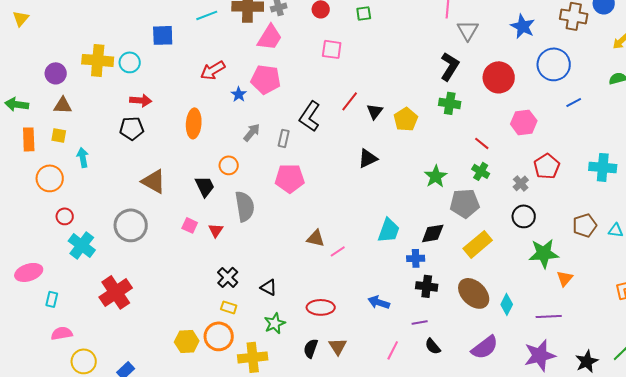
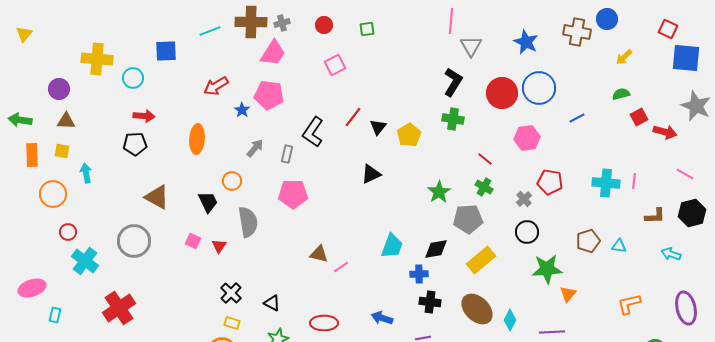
pink square: (332, 49) -> (335, 65), turned -35
yellow cross: (98, 60) -> (97, 59), moved
blue circle: (554, 64) -> (539, 88), moved
red pentagon: (547, 166) -> (550, 182), turned -30

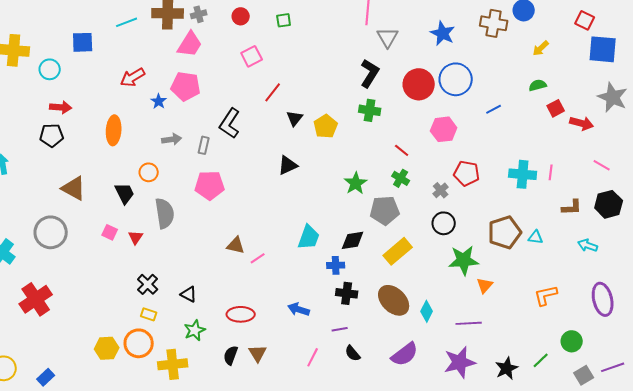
red line: (353, 117) -> (273, 92), moved
gray arrow: (255, 148) -> (172, 139), turned 42
brown pentagon: (588, 241) -> (505, 232), size x1.4

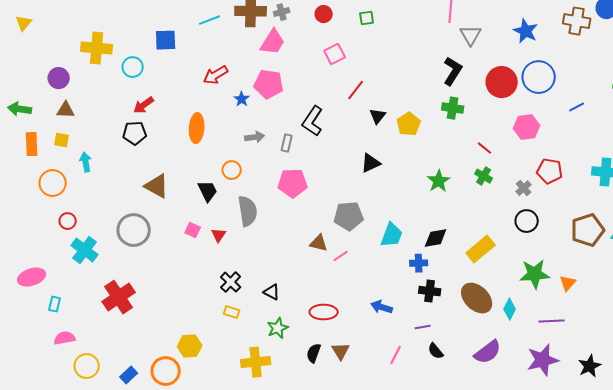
red arrow: (61, 107) -> (144, 105), turned 140
gray pentagon: (385, 210) -> (349, 216), moved
green star: (464, 260) -> (535, 274), moved
orange circle: (139, 343) -> (166, 371), moved

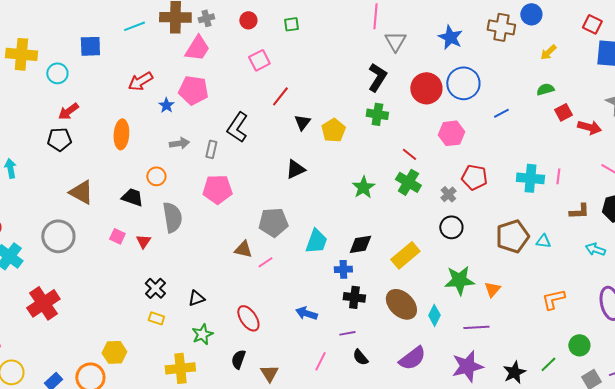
green cross: (484, 176) -> (408, 182), size x1.4
black trapezoid: (208, 191) -> (132, 197), turned -45
black triangle: (272, 292) -> (196, 298), turned -48
red ellipse: (324, 312) -> (248, 318), turned 56
brown triangle: (341, 351) -> (269, 373), moved

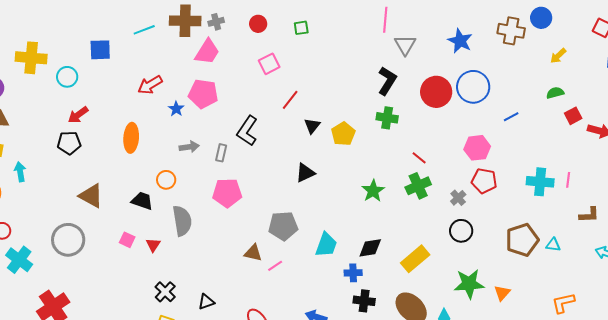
pink hexagon: (451, 133) -> (477, 148), moved
green cross: (408, 182) -> (418, 186), turned 35

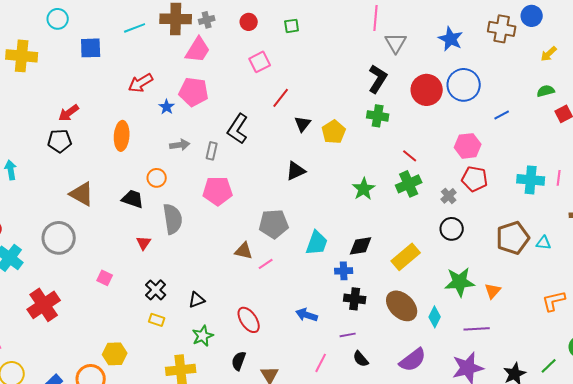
cyan circle: (67, 77) -> (58, 19), moved
pink square: (127, 240) -> (105, 278), moved

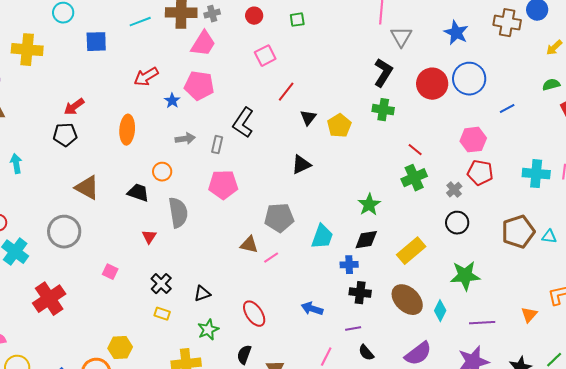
green star: (364, 189) -> (369, 205), moved
orange triangle: (493, 291) -> (529, 315), moved

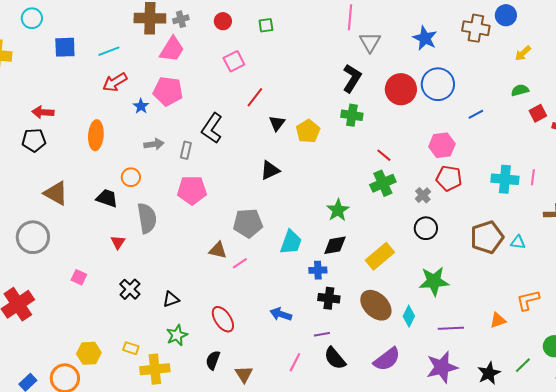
cyan line: (140, 22) -> (109, 51), moved
red arrow: (74, 107) -> (43, 112), turned 40
yellow rectangle: (162, 314) -> (131, 348), moved
orange triangle: (529, 315) -> (498, 320), turned 30
black semicircle: (366, 353) -> (335, 358), size x1.4

